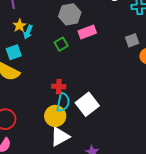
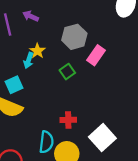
yellow star: (19, 26) -> (37, 51), moved
pink rectangle: (87, 32) -> (96, 55), turned -30
cyan semicircle: (63, 102) -> (46, 142), moved

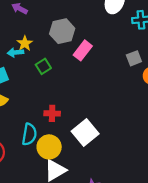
cyan arrow: (29, 60) -> (15, 52), turned 63
green square: (67, 72) -> (43, 66), moved

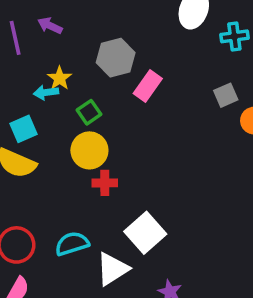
white square: (85, 133) -> (145, 233), moved
cyan semicircle: (29, 134) -> (72, 244), moved, turned -115
yellow circle: (49, 147) -> (89, 150), moved

